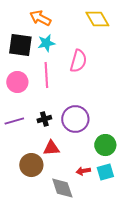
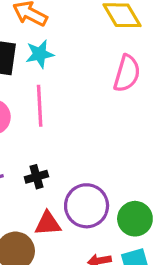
pink semicircle: (78, 61) -> (127, 73), moved
purple circle: (75, 119) -> (87, 206), moved

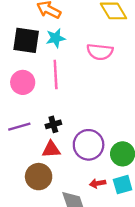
pink semicircle: (127, 73) -> (100, 52), moved, turned 80
red triangle: (48, 224) -> (51, 149), moved

